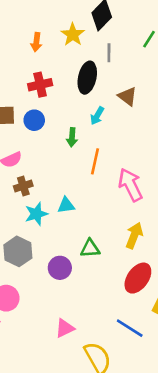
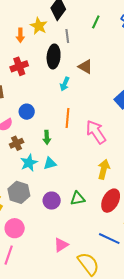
orange arrow: (36, 42) -> (20, 35), moved
blue circle: (34, 120) -> (27, 112), moved
green arrow: (72, 137) -> (47, 137), moved
cyan triangle: (66, 205) -> (50, 163), moved
green triangle: (90, 248) -> (78, 198), moved

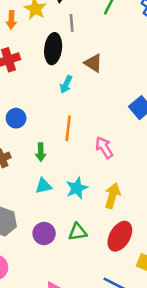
pink arrow: (96, 132) -> (104, 148), size x0.7
cyan star: (29, 163) -> (77, 188), moved

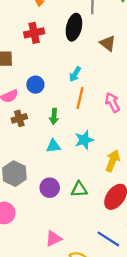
cyan arrow: (66, 84) -> (75, 74), moved
pink arrow: (104, 148) -> (112, 102), moved
cyan star: (77, 188) -> (84, 140), moved

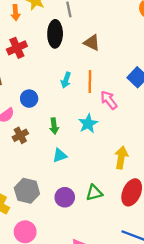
orange line: (80, 98) -> (90, 81), moved
cyan star: (84, 140) -> (88, 124), moved

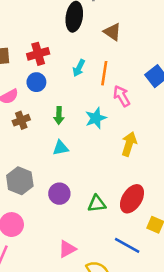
red cross: (17, 48) -> (38, 54), moved
yellow arrow: (121, 158) -> (129, 144), moved
green triangle: (94, 193) -> (97, 204), moved

